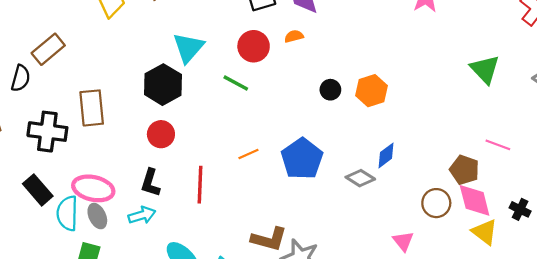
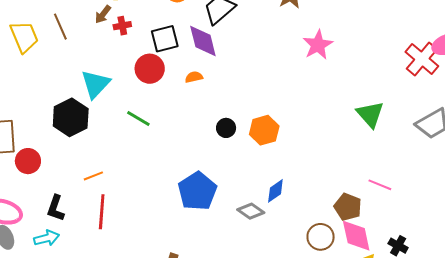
red circle: (254, 46) -> (150, 69), moved
red circle: (161, 134) -> (28, 161), moved
orange line: (248, 154) -> (93, 176), moved

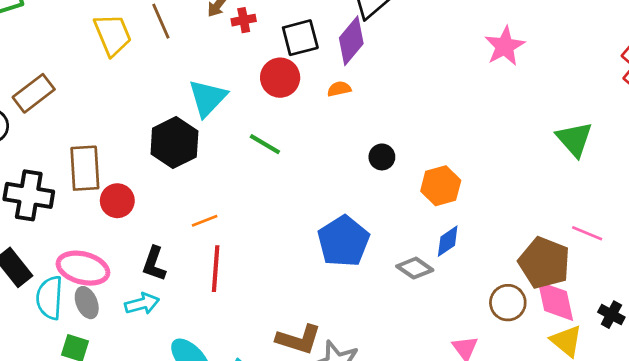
purple diamond: (203, 41) -> (351, 41), turned 54
orange hexagon: (264, 130) -> (441, 186), moved
brown pentagon: (348, 207) -> (544, 263), size x1.4

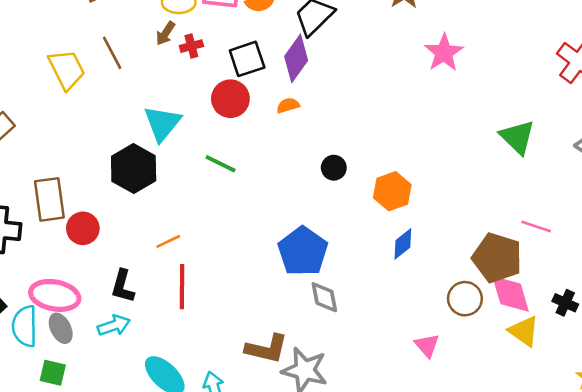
gray diamond: (415, 268) -> (324, 297), moved, turned 48

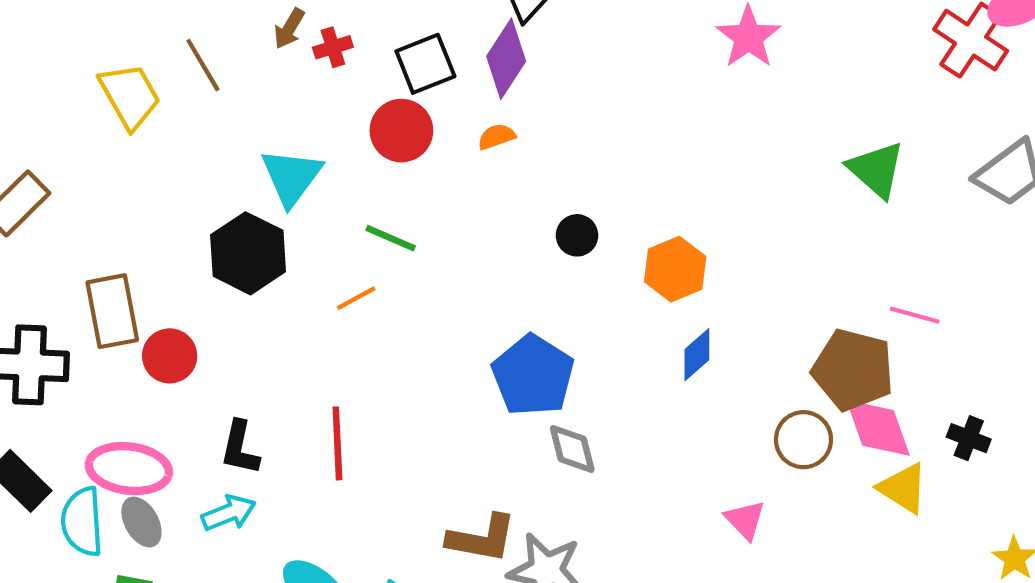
orange line: (168, 241) -> (356, 298), moved

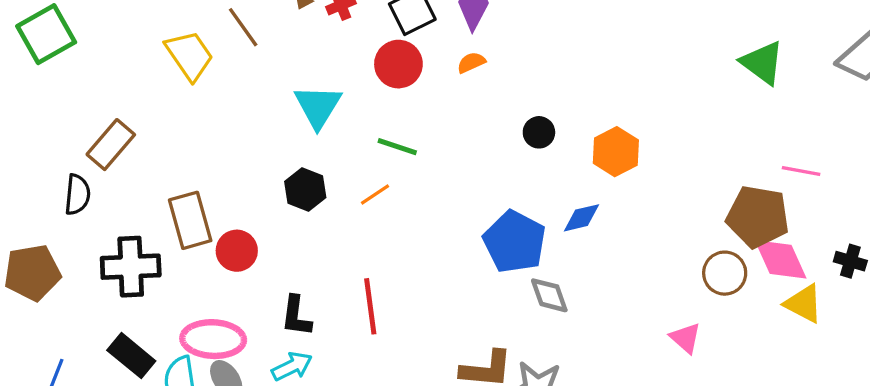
black hexagon: (248, 253) -> (305, 189), moved, size x0.7
blue diamond: (697, 355) -> (582, 218), moved, turned 33

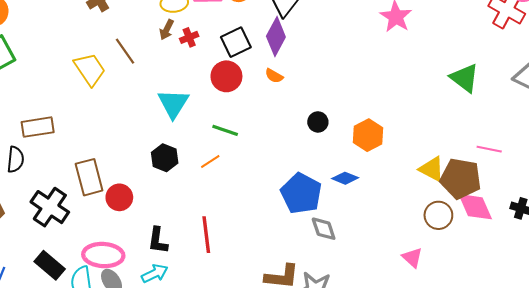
orange semicircle: (471, 63) -> (274, 76), turned -126
brown rectangle: (111, 145) -> (38, 127), turned 40
blue diamond: (582, 218) -> (345, 178), turned 35
black cross: (131, 267) -> (50, 207), turned 36
yellow triangle: (804, 304) -> (432, 169), moved

